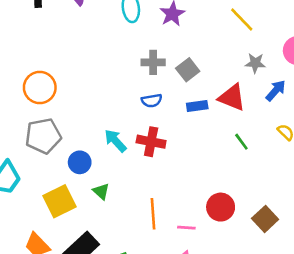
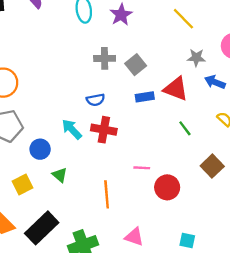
blue arrow: (276, 91) -> (215, 82), turned -108
blue semicircle: (152, 101) -> (96, 100), moved
yellow square: (60, 201) -> (23, 184), size x0.7
brown square: (265, 219) -> (212, 166), moved
pink line: (186, 228) -> (142, 168), moved

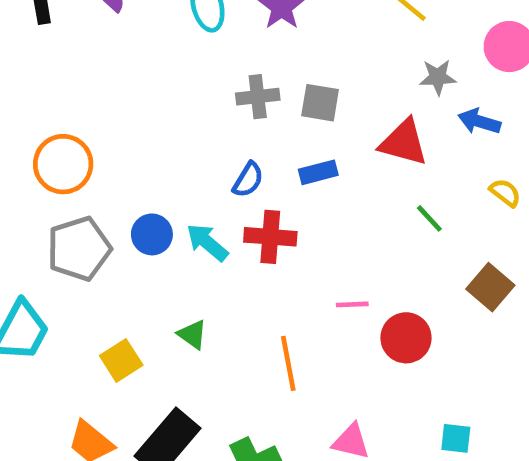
gray square: (136, 65) -> (320, 103), turned -36
blue rectangle: (145, 97) -> (318, 172), moved
blue semicircle: (96, 100) -> (248, 180), turned -42
blue circle: (40, 149) -> (152, 234), moved

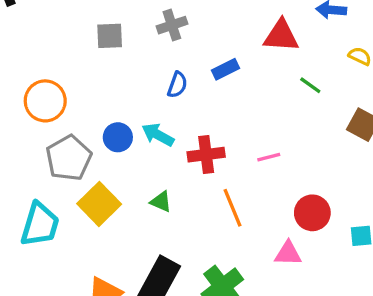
gray square: (320, 103) -> (110, 36), moved
red cross: (270, 237) -> (206, 155), moved
red circle: (406, 338) -> (312, 213), moved
yellow square: (121, 360) -> (99, 204), moved, size x1.4

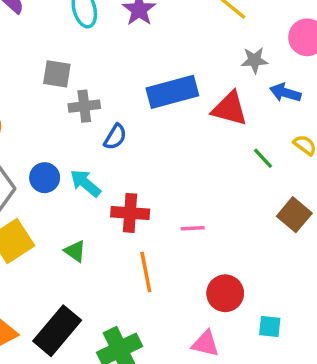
gray cross: (172, 25) -> (84, 106), moved
blue rectangle: (226, 69) -> (172, 92), moved, size x1.8
green line: (310, 85) -> (263, 158), moved
pink triangle: (288, 253) -> (205, 344), moved

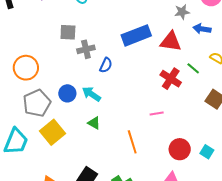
red cross: (130, 213) -> (171, 79), moved, turned 35
green triangle: (75, 251) -> (94, 123), moved
cyan square: (270, 326) -> (207, 152), moved, turned 32

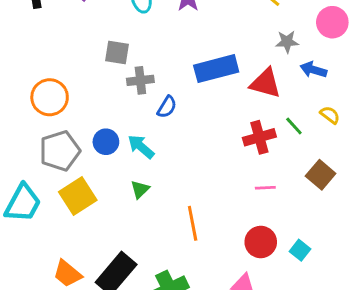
red cross: (171, 79) -> (259, 137), turned 35
pink line: (157, 113) -> (265, 188), moved
green triangle: (94, 123) -> (140, 189), turned 40

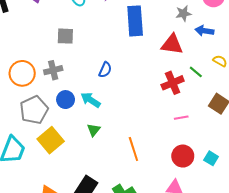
blue rectangle: (216, 69) -> (135, 21), moved, turned -72
gray cross: (140, 80) -> (53, 70), moved

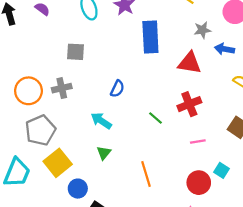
green line: (196, 72) -> (156, 118), moved
blue circle: (66, 100) -> (78, 189), moved
cyan square: (211, 158) -> (221, 170), moved

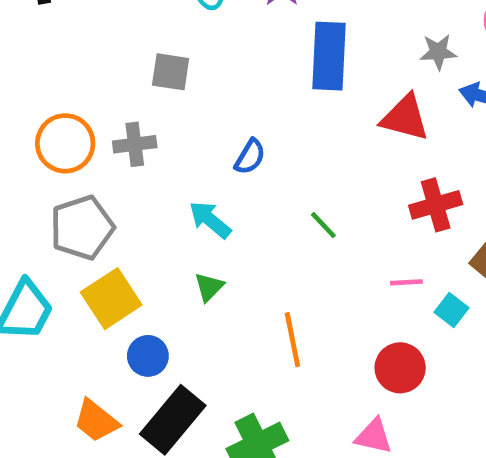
red cross: (189, 104) -> (436, 205), moved
cyan square: (221, 170) -> (452, 310), moved

